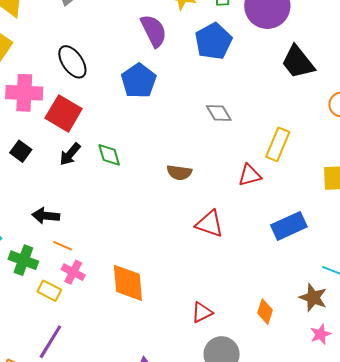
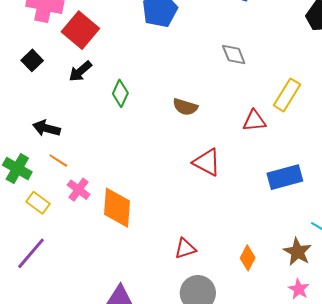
green diamond: (109, 155) -> (120, 93), moved, turned 32
pink cross: (73, 272) -> (79, 190), moved
pink star: (320, 334) -> (299, 289), turned -30

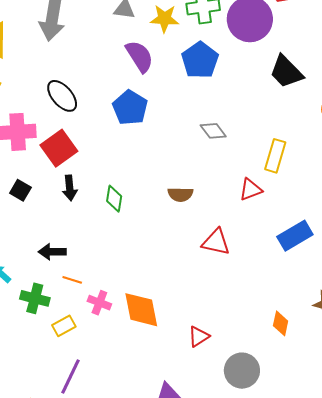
red square: (80, 30) -> (59, 148), turned 30
black arrow: (80, 71) -> (70, 188), turned -40
yellow rectangle: (38, 203) -> (64, 326), turned -50
red triangle: (185, 249) -> (199, 336), moved

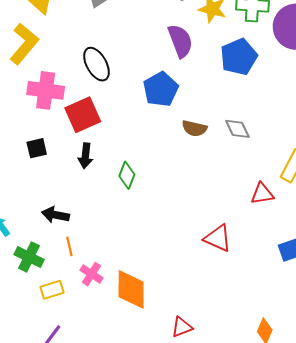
black square: (20, 190) -> (37, 148), turned 35
brown semicircle: (180, 194) -> (194, 128), moved
orange line: (72, 280) -> (69, 246), turned 48

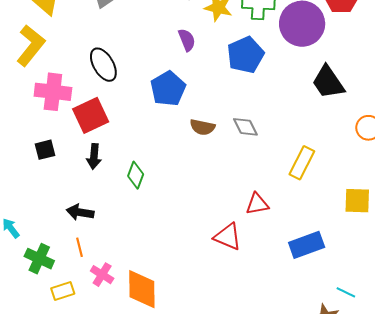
purple semicircle: (180, 41) -> (187, 40), size x0.7
red triangle: (262, 194) -> (257, 204), moved
black arrow: (55, 215) -> (80, 212), moved

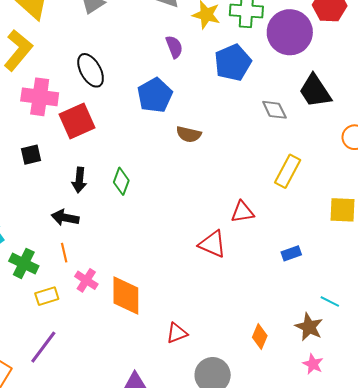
gray diamond: (245, 127) -> (274, 110), moved
black arrow: (94, 156) -> (79, 180), moved
blue rectangle: (307, 245) -> (291, 253), size x0.6

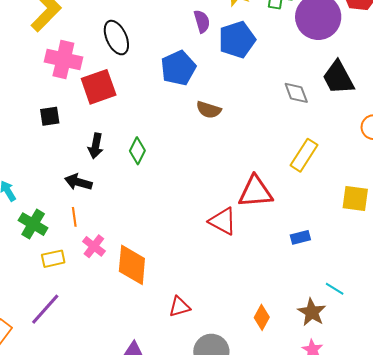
blue pentagon: (233, 63) -> (237, 40), moved
red triangle: (242, 212) -> (255, 192), size x1.5

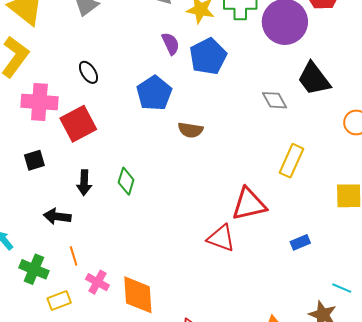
black ellipse: (116, 38) -> (88, 72), size x0.7
black arrow: (78, 182) -> (57, 216), moved

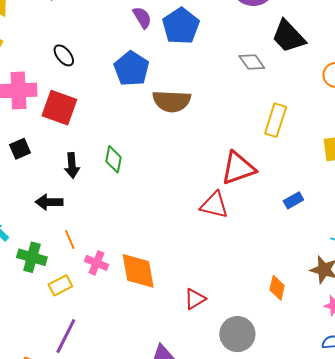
red square: (78, 124) -> (59, 108), turned -36
brown semicircle: (190, 130) -> (172, 101), size x1.5

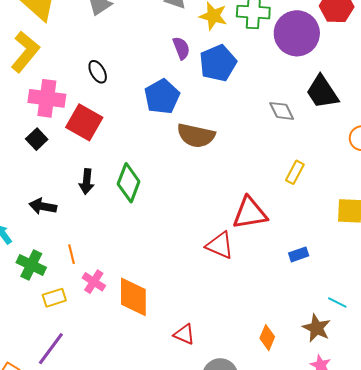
yellow rectangle: (276, 120) -> (295, 172), size x0.7
black square: (20, 149) -> (37, 139), moved, turned -30
green diamond: (114, 159) -> (129, 183), size x1.4
black arrow: (49, 202) -> (43, 206), moved
red triangle: (195, 299) -> (184, 334), turned 45

